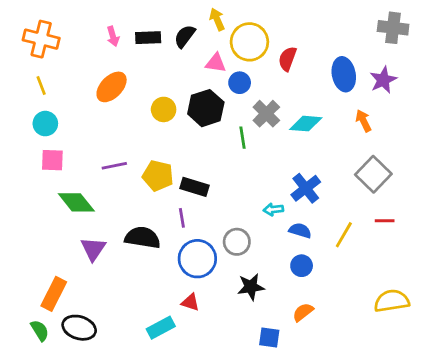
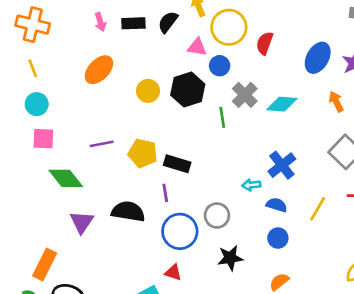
blue ellipse: (344, 74) -> (318, 58), turned 40

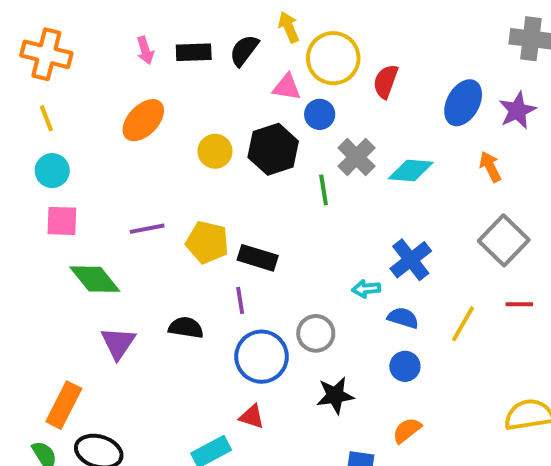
black semicircle: (128, 211) -> (186, 328), size x0.7

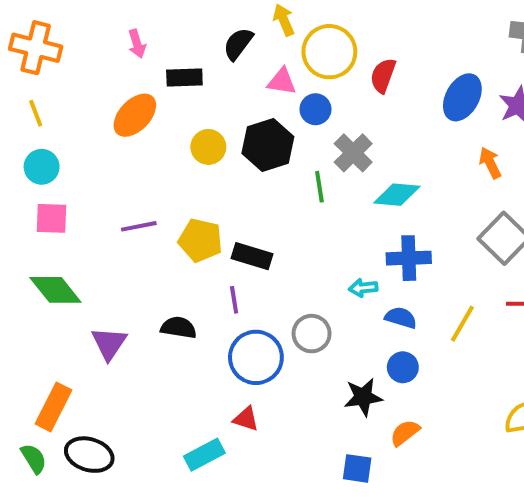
black rectangle: (194, 52) -> (184, 77), moved
cyan diamond: (411, 171) -> (397, 195), moved
blue cross: (411, 260) -> (409, 258), turned 36
green diamond: (95, 279) -> (55, 290), moved
black star: (335, 395) -> (363, 397), moved

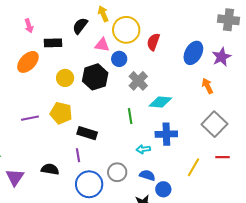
green line: (319, 187) -> (130, 116), moved
yellow pentagon: (200, 240) -> (61, 113), moved
blue semicircle: (401, 318) -> (147, 175), moved

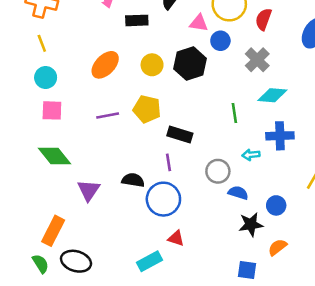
orange ellipse: (28, 62) -> (105, 65), moved
gray cross: (138, 81) -> (257, 60), moved
gray circle: (117, 172) -> (218, 171), moved
blue semicircle: (147, 175) -> (238, 193), moved
blue circle: (89, 184) -> (163, 199), moved

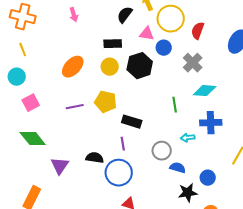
black rectangle: (137, 20) -> (113, 44), moved
cyan circle: (46, 77) -> (17, 77), moved
pink square: (52, 110) -> (31, 103), turned -30

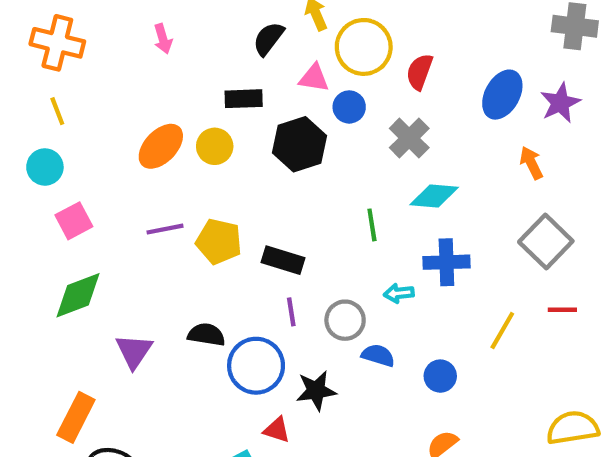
yellow circle: (110, 67) -> (215, 146), moved
yellow pentagon: (106, 102) -> (219, 241), moved
green diamond: (33, 139) -> (78, 295), turned -72
purple line: (123, 144) -> (291, 312), moved
black star: (188, 193) -> (316, 391), moved

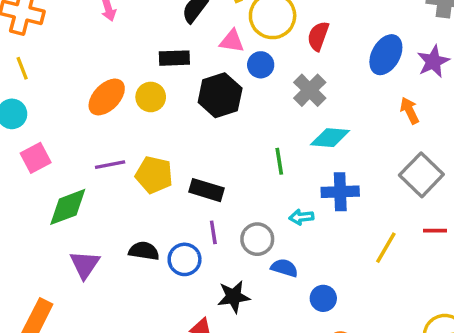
green diamond: (78, 295) -> (68, 207), moved
blue circle: (256, 366) -> (185, 259), moved, size x0.7
blue circle: (440, 376) -> (323, 298), moved

